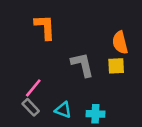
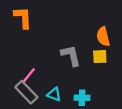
orange L-shape: (45, 27) -> (23, 18), moved
gray rectangle: (31, 107) -> (26, 92), size x1.5

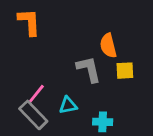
orange semicircle: (103, 37) -> (108, 46), moved
cyan triangle: (54, 94) -> (68, 105), moved, turned -32

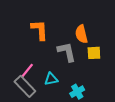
orange L-shape: (29, 22) -> (40, 30), moved
cyan cross: (103, 122) -> (77, 92), turned -32

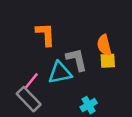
orange semicircle: (81, 34) -> (104, 45), moved
cyan triangle: (51, 79) -> (60, 73), moved, size x1.5

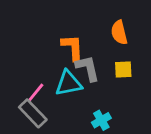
orange L-shape: (45, 34) -> (73, 48), moved
orange semicircle: (104, 45) -> (119, 33), moved

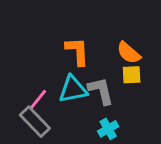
orange semicircle: (119, 33) -> (129, 53), moved, turned -35
gray L-shape: (88, 68) -> (101, 91), moved

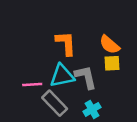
pink line: (38, 100) -> (32, 84), turned 48
gray rectangle: (35, 122) -> (55, 103), moved

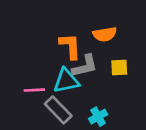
orange semicircle: (109, 45) -> (105, 34), moved, turned -50
gray L-shape: (86, 77) -> (85, 66), moved, turned 90

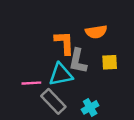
gray L-shape: (85, 66) -> (78, 61), turned 115

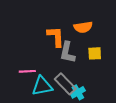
cyan triangle: (61, 74) -> (42, 86), moved
gray rectangle: (53, 101) -> (65, 84), moved

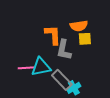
yellow square: (95, 53) -> (85, 39), moved
cyan triangle: (42, 86) -> (41, 67), moved

